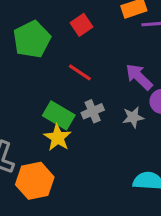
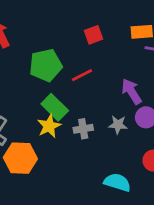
green pentagon: (32, 39) -> (46, 65), moved
red line: (80, 72) -> (82, 75), turned -75
gray cross: (93, 111) -> (83, 129), moved

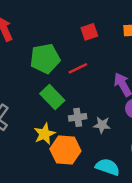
gray star: (118, 125) -> (102, 125), moved
yellow star: (49, 126) -> (44, 134), moved
orange hexagon: (20, 158) -> (65, 150), moved

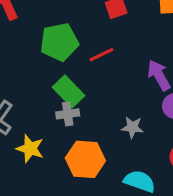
gray cross: (78, 117) -> (68, 114), moved
yellow star: (44, 134) -> (30, 149), moved, turned -30

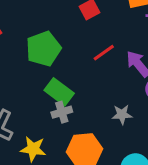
red line: (101, 55) -> (104, 53), moved

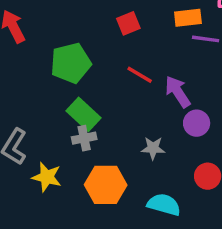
red line: (104, 53) -> (140, 75), turned 60

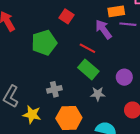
red square: (128, 23) -> (67, 16), moved, turned -32
purple arrow: (178, 92) -> (103, 29), moved
green rectangle: (84, 114) -> (88, 69), moved

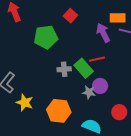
red line: (87, 48) -> (97, 59), moved, turned -49
purple circle: (124, 77) -> (100, 86), moved
gray cross: (54, 89) -> (64, 69), moved

